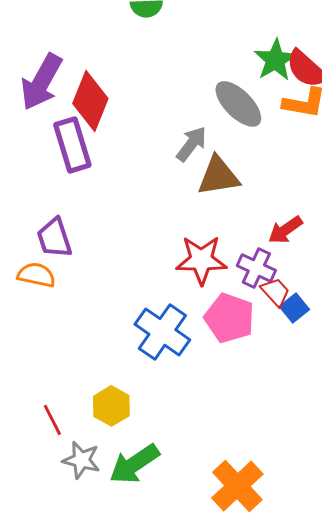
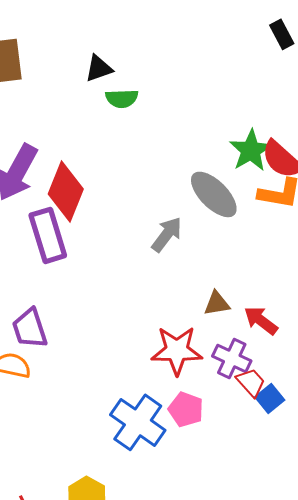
brown triangle: (218, 176) -> (217, 303), moved, size x0.6
red arrow: (285, 230) -> (261, 320), turned 72
pink pentagon: (229, 318) -> (186, 409), moved, size x0.7

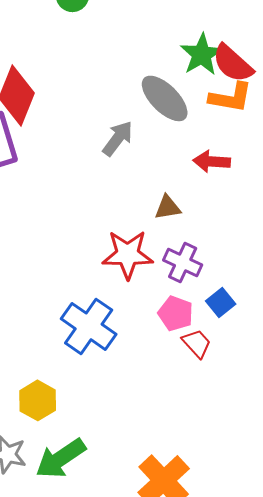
red arrow: (261, 320) -> (212, 161), moved, turned -33
red trapezoid: (251, 382) -> (197, 343), moved
pink pentagon: (186, 409) -> (176, 313), moved

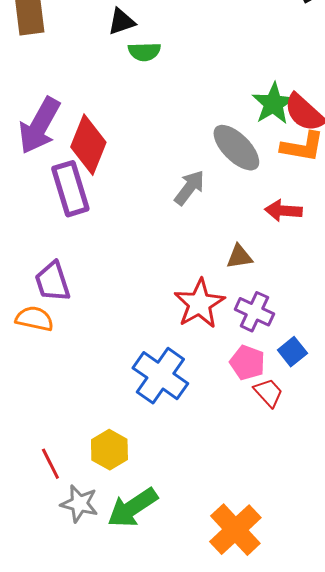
red star: (128, 254) -> (199, 304), turned -30

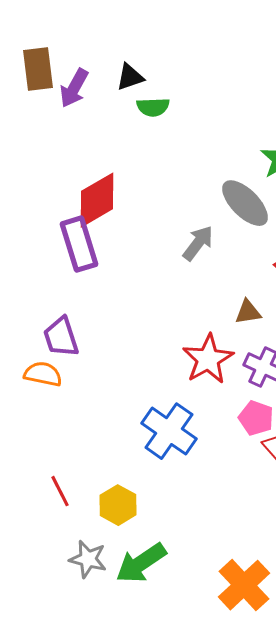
purple arrow: (39, 126) -> (74, 88), moved, size x0.7
red diamond: (88, 145) -> (97, 200), turned 38
red line: (50, 464) -> (60, 491), moved

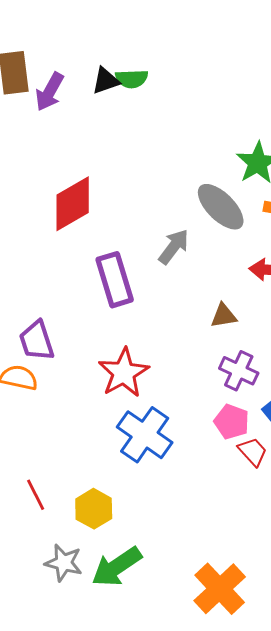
green semicircle: (153, 107) -> (132, 79), moved
purple rectangle: (79, 244) -> (115, 280), moved
red star: (208, 359) -> (124, 373), moved

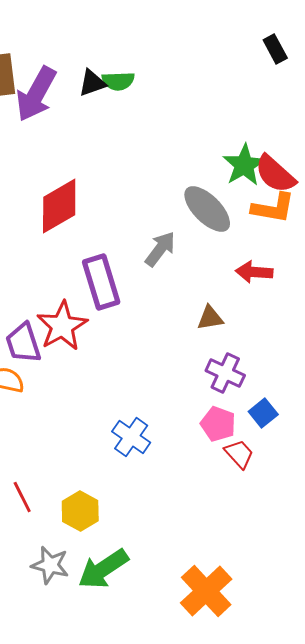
purple arrow: (50, 92) -> (36, 94), size x1.4
red star: (124, 373) -> (62, 326), moved
blue cross: (145, 435) -> (131, 437), size x0.7

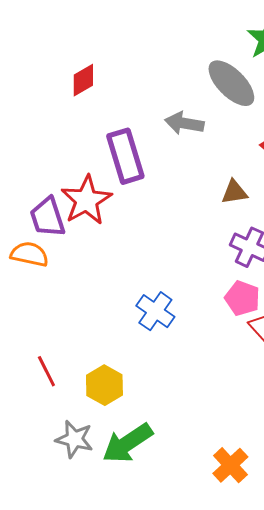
red diamond: (59, 206) -> (83, 80), size x0.6
gray arrow: (160, 249) -> (184, 123), turned -117
orange cross: (206, 591) -> (230, 465), size x0.7

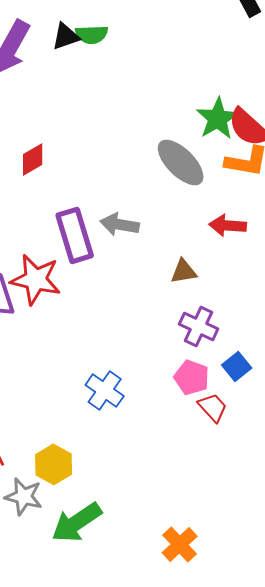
gray arrow: (184, 123) -> (120, 224), moved
red star: (86, 200) -> (36, 279), turned -30
gray star: (74, 439) -> (24, 496), moved

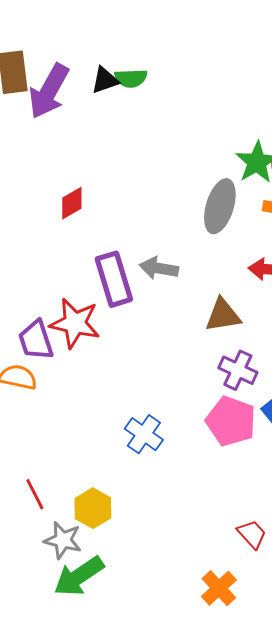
gray ellipse: (181, 162) -> (220, 206), turned 62
brown triangle: (184, 271) -> (223, 315), size x1.4
pink pentagon: (192, 377) -> (231, 421), size x1.4
red trapezoid: (213, 407) -> (252, 534), moved
green arrow: (77, 522) -> (79, 576), moved

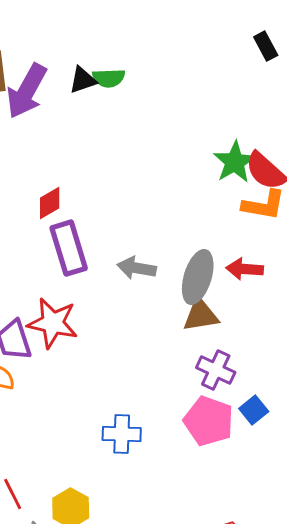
gray ellipse: (220, 206) -> (198, 277), moved
purple rectangle: (114, 279) -> (69, 248), moved
blue cross: (144, 434) -> (122, 434), turned -33

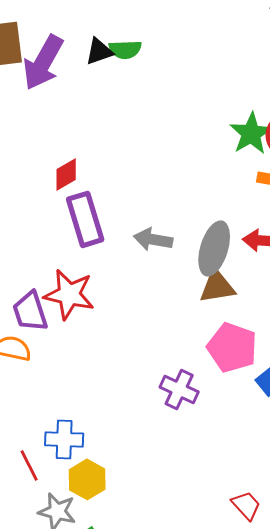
purple cross: (216, 370) -> (179, 389), moved
pink pentagon: (209, 421) -> (232, 347), moved
blue cross: (122, 434) -> (64, 439), moved

